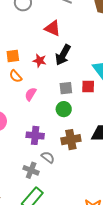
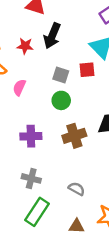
gray square: (66, 88) -> (61, 75), turned 32
gray semicircle: (48, 157) -> (77, 189), moved

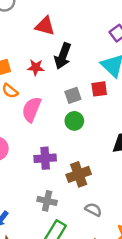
gray square: (61, 75) -> (73, 95), turned -35
pink semicircle: (19, 87) -> (32, 109), size x1.5
brown cross: (74, 136) -> (79, 174), moved

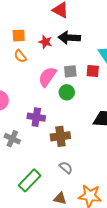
black arrow: (63, 56) -> (69, 38), turned 60
pink semicircle: (32, 109) -> (47, 77), moved
gray cross: (47, 201) -> (12, 139), moved

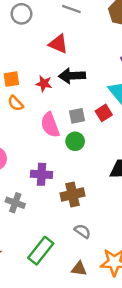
red square: (93, 71) -> (104, 113), turned -32
pink semicircle: (47, 77) -> (50, 125), turned -50

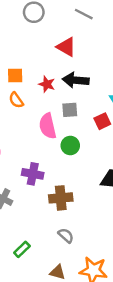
gray square: (77, 116) -> (70, 110), moved
green rectangle: (41, 251) -> (22, 249), size x0.6

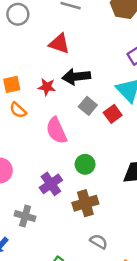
gray square: (70, 110) -> (88, 106), moved, turned -35
green circle: (70, 146) -> (85, 164), moved
purple cross: (33, 174) -> (51, 184), turned -35

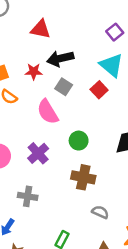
gray square: (88, 106) -> (64, 87), moved
purple cross: (51, 184) -> (38, 153), moved
brown cross: (85, 203) -> (83, 177), turned 35

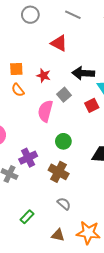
black arrow: (60, 58) -> (83, 73), moved
pink semicircle: (48, 112) -> (45, 111), turned 30
purple cross: (38, 153) -> (28, 158), moved

